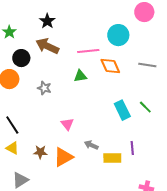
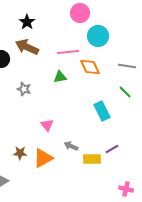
pink circle: (144, 12) -> (80, 13), moved
green line: (145, 107) -> (125, 92), moved
purple line: (132, 148) -> (112, 149), turned 64

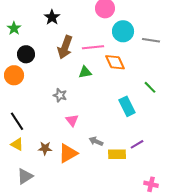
brown arrow: (27, 47) -> (65, 47), moved, turned -95
gray line: (127, 66) -> (151, 40), moved
gray star: (24, 89) -> (60, 95), moved

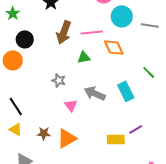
gray arrow: (96, 141) -> (95, 93), moved, size x1.5

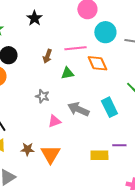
brown arrow: (64, 32) -> (47, 56), moved, size x0.6
pink triangle: (71, 105) -> (54, 121), turned 48
purple line: (136, 129) -> (119, 145), turned 32
orange triangle: (67, 138) -> (50, 154), turned -30

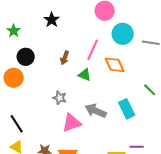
pink line: (75, 48) -> (93, 50), turned -60
green triangle: (67, 73) -> (85, 75), turned 32
pink triangle: (54, 121) -> (72, 123), size x1.5

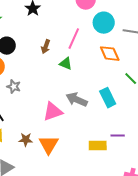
orange diamond: (115, 65) -> (110, 54), moved
gray star: (60, 98) -> (14, 87), moved

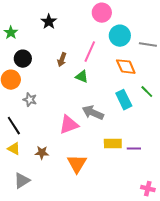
cyan rectangle: (108, 98) -> (124, 100), moved
orange triangle: (49, 145) -> (77, 164), moved
yellow rectangle: (98, 146) -> (113, 144), moved

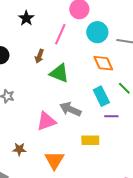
pink line: (90, 52) -> (60, 34), moved
green triangle: (82, 77) -> (59, 73), size x1.5
purple line: (134, 149) -> (111, 116), moved

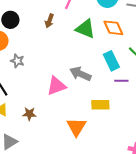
green triangle: (59, 73) -> (85, 29), moved
orange triangle: (54, 160) -> (76, 127), moved

